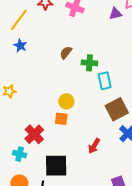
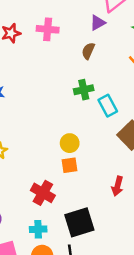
brown semicircle: (66, 53) -> (88, 51), moved
cyan cross: (20, 154) -> (38, 229), moved

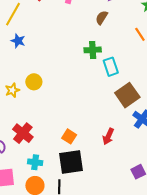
yellow circle: (70, 143) -> (34, 82), moved
orange square: (70, 165) -> (69, 136), moved, turned 32
red cross: (43, 193) -> (23, 133), moved

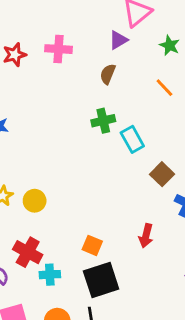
yellow circle: (34, 82) -> (35, 201), moved
brown square: (127, 95) -> (162, 174), size x0.7
cyan cross: (35, 162) -> (50, 275), moved

